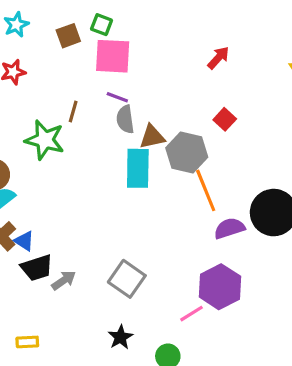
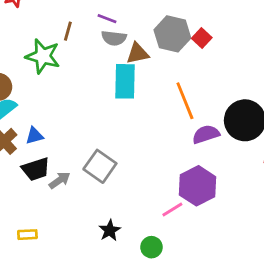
gray semicircle: (125, 119) -> (114, 38), turned -75
gray hexagon: (187, 153) -> (172, 34), moved
blue triangle: (24, 241) -> (34, 136), moved, turned -48
gray square: (127, 279) -> (100, 166), moved

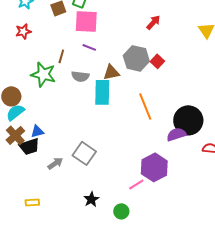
gray semicircle: (114, 38) -> (80, 76), moved
purple semicircle: (206, 134) -> (176, 134), moved
black trapezoid: (36, 169) -> (29, 146), moved

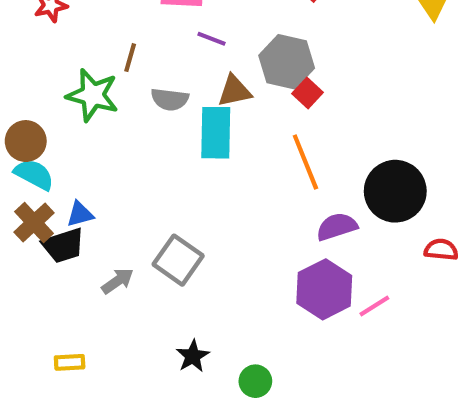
purple line: (89, 47) -> (212, 39), moved
red square: (157, 61) -> (308, 93), moved
cyan semicircle: (15, 112) -> (34, 174), turned 66
purple semicircle: (176, 134) -> (337, 227), moved
pink line: (136, 184) -> (374, 306), moved

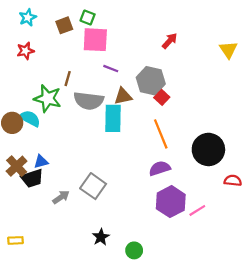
gray semicircle: (170, 99) -> (89, 101), size x1.5
cyan semicircle: (34, 174) -> (30, 118), moved
purple semicircle: (337, 227) -> (160, 168), moved
yellow rectangle: (70, 362) -> (15, 240), moved

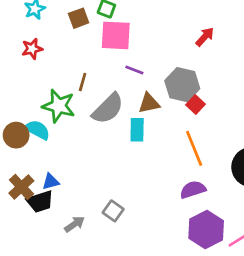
gray semicircle: (89, 101) -> (108, 109), turned -52
cyan rectangle: (113, 118) -> (137, 130), size x0.7
gray square: (93, 186) -> (113, 211), size x0.7

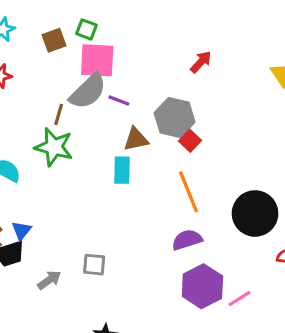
green star: (59, 106) -> (54, 147), moved
gray semicircle: (108, 109) -> (88, 91), moved
blue triangle: (51, 182) -> (21, 230), turned -36
gray square: (113, 211) -> (94, 265), turned -30

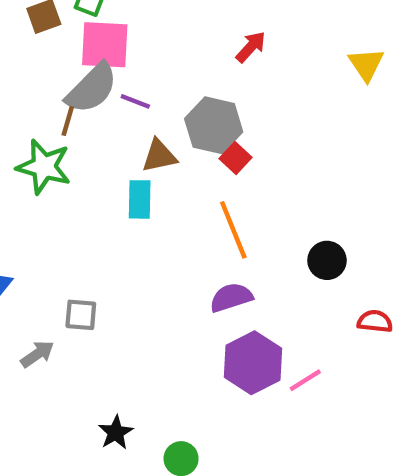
brown line: (59, 114) -> (68, 121), moved
black circle: (255, 213) -> (327, 260), size x0.6
gray square: (94, 265) -> (81, 315), moved

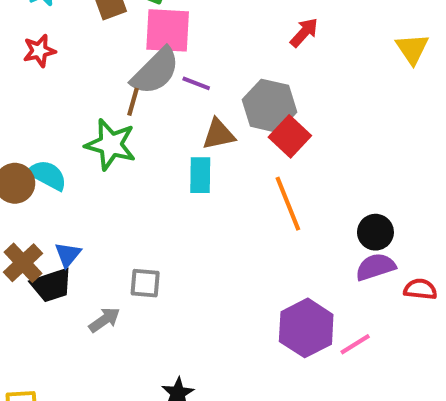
red square: (235, 158) -> (290, 136), size x1.4
purple semicircle: (231, 297) -> (375, 267), moved

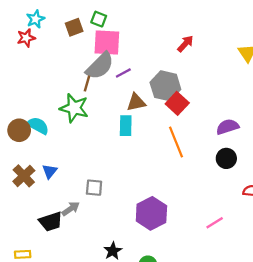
red star: (39, 51) -> (26, 38), moved
purple line: (196, 83) -> (123, 73), turned -49
purple semicircle: (375, 267) -> (227, 127), moved
black trapezoid: (51, 285) -> (51, 222), moved
purple hexagon: (306, 328) -> (151, 213), moved

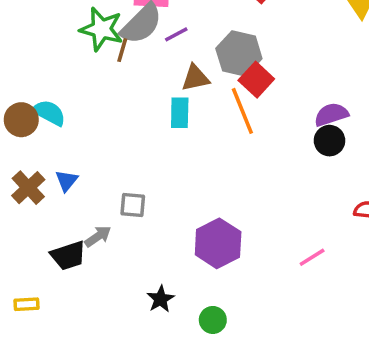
green star: (74, 108) -> (101, 29), moved
orange line: (176, 142) -> (242, 111), moved
black circle: (226, 158) -> (329, 141), moved

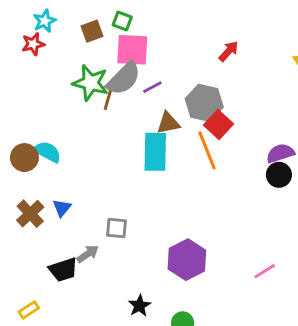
cyan rectangle: (180, 113) -> (155, 152), size x1.5
yellow rectangle: (26, 304) -> (29, 310), turned -30

